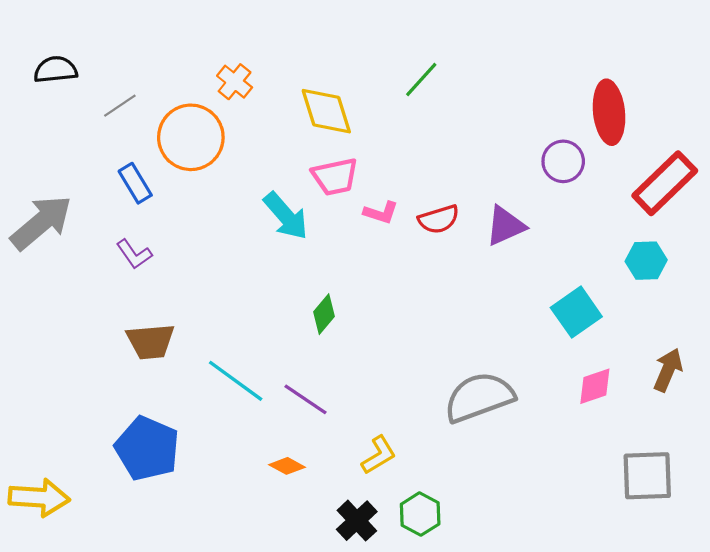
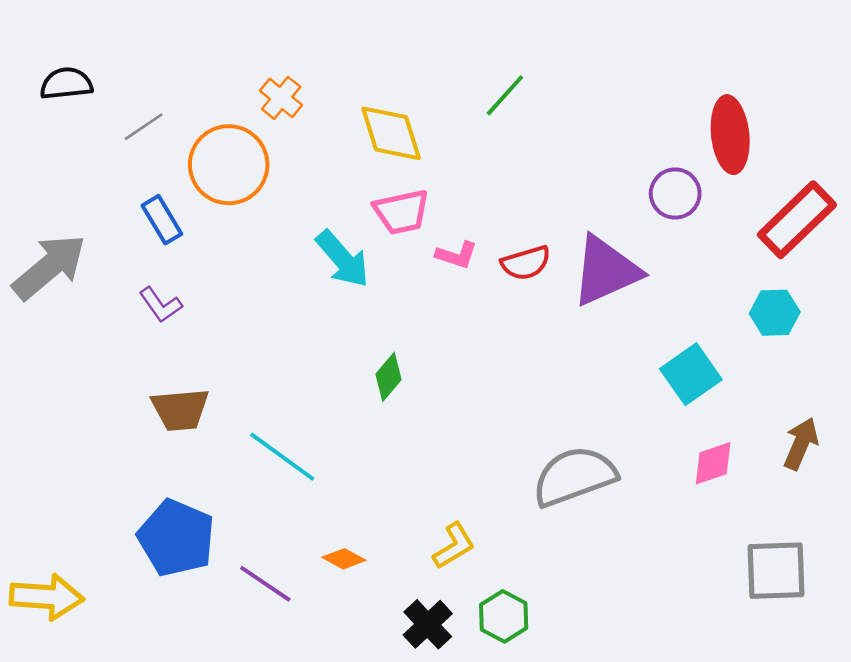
purple triangle: (505, 226) -> (606, 271), size x1.5
purple line: (306, 399) -> (265, 584), moved

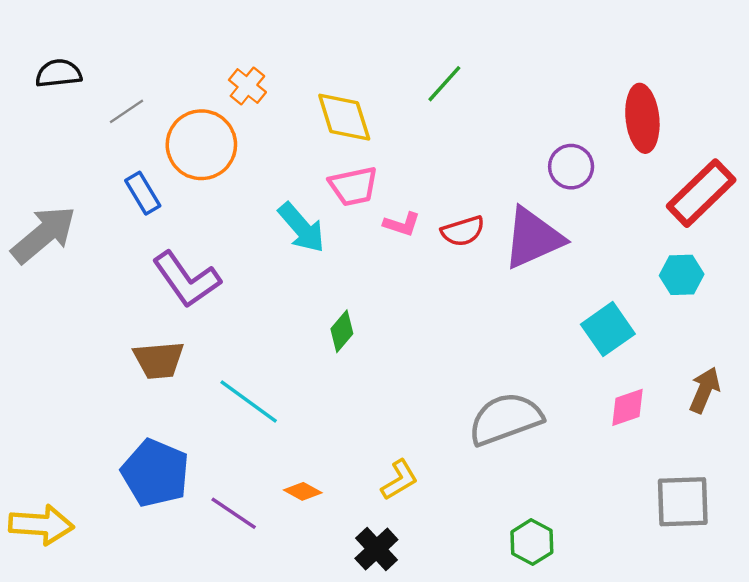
purple circle: (675, 194) -> (571, 167), moved
purple L-shape: (161, 305) -> (186, 279), moved, size x1.8
green hexagon: (504, 616) -> (532, 542), moved

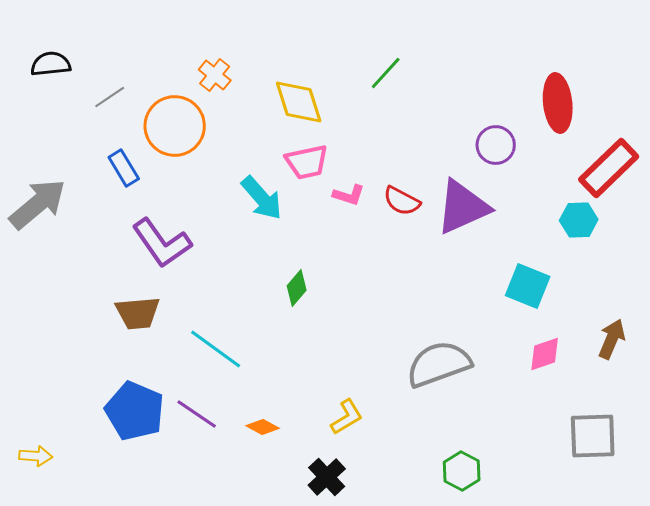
red semicircle: (463, 231) -> (402, 201), turned 45
cyan hexagon: (682, 275) -> (579, 220), moved
cyan square: (608, 329) -> (528, 286), turned -33
purple line: (234, 513) -> (197, 414), moved
yellow arrow: (41, 525) -> (36, 456), size x0.6

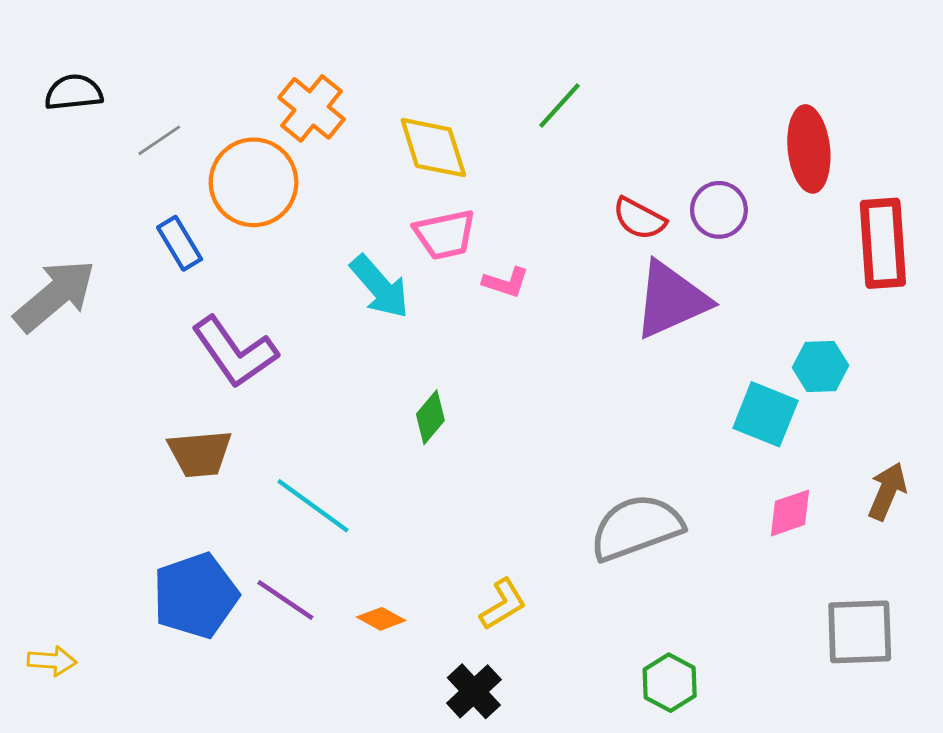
orange cross: (215, 75) -> (312, 108), size x1.4
red rectangle: (609, 168) -> (883, 243), turned -50
red semicircle: (402, 201) -> (639, 219), moved
cyan hexagon: (579, 220) -> (820, 366), moved
blue pentagon: (135, 411) -> (196, 596), turned 30

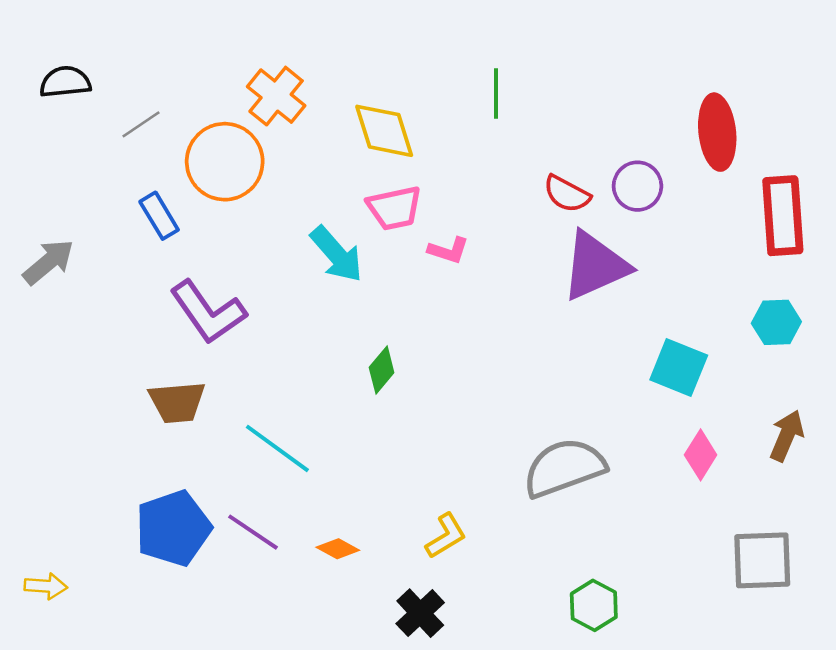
green line: (559, 105) -> (496, 94), turned -42
gray arrow: (55, 295) -> (48, 262), size x0.7
cyan hexagon: (820, 366) -> (776, 322), moved
pink diamond: (790, 513) -> (701, 455), turned -39

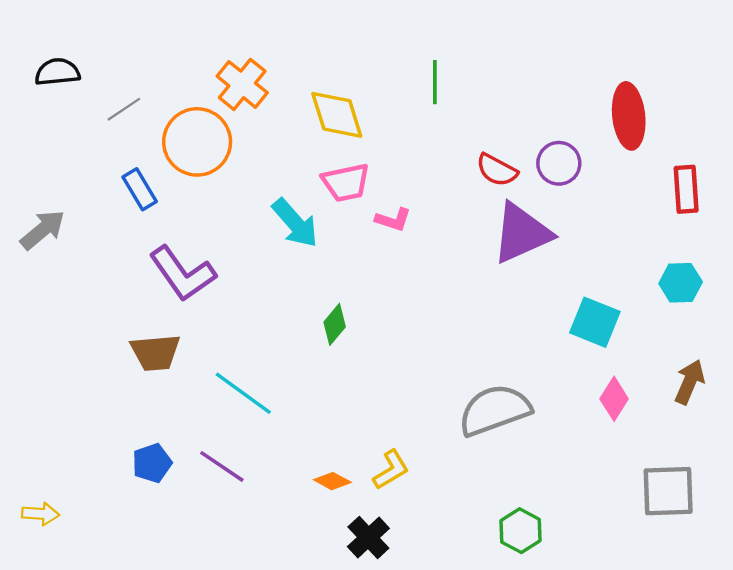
red rectangle: (783, 216) -> (686, 189), size x0.7
blue pentagon: (173, 528) -> (152, 463), size x0.6
orange diamond: (338, 549) -> (332, 481), moved

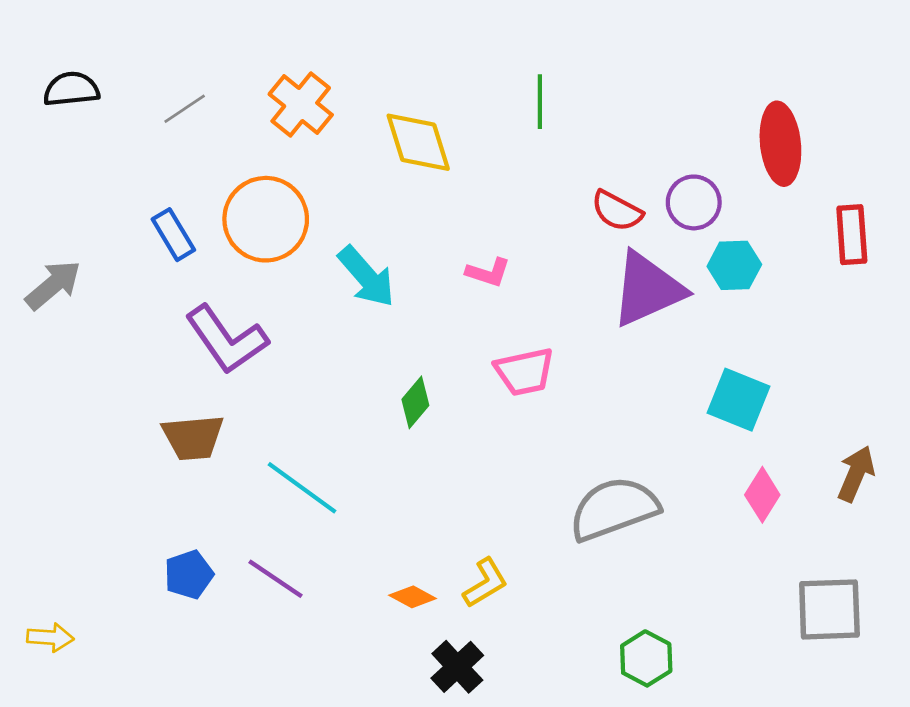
gray line: (124, 109) -> (185, 109), moved
orange circle: (197, 142) -> (266, 219), moved
pink trapezoid: (346, 182) -> (524, 372), moved
cyan hexagon: (681, 283) -> (734, 265), moved

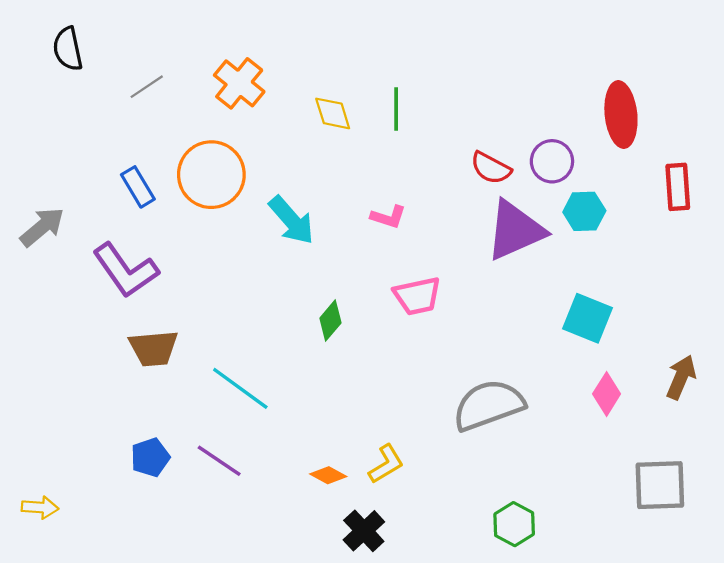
black semicircle: (71, 89) -> (68, 49), moved, turned -96
green line: (540, 102) -> (396, 109), moved
yellow diamond: (418, 142) -> (333, 113), size x0.7
purple L-shape: (227, 340) -> (126, 270), moved

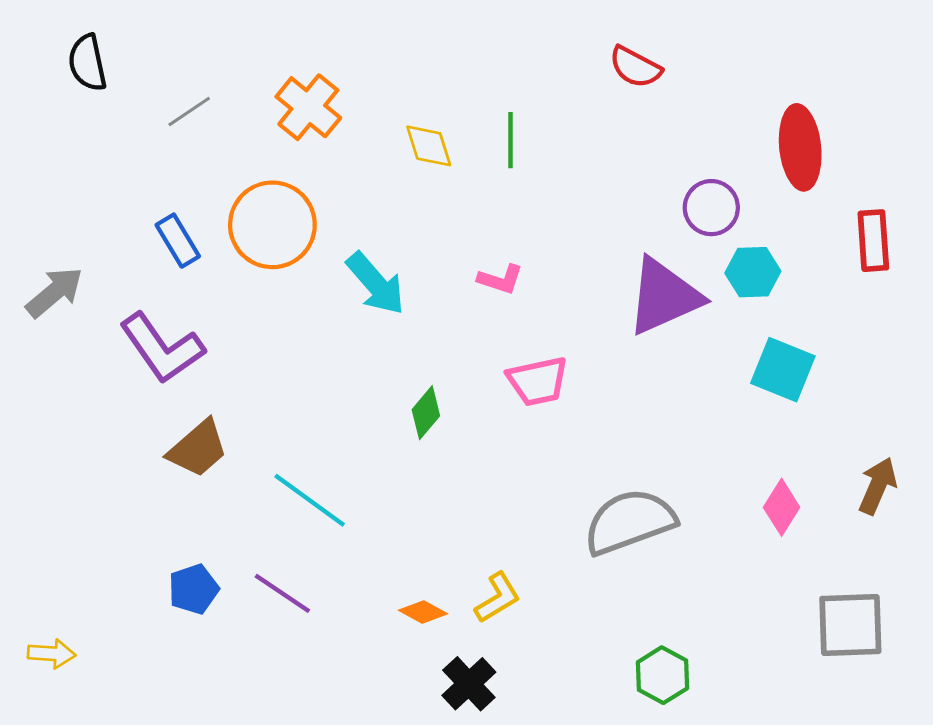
red semicircle: (491, 168) -> (635, 67), moved
cyan square: (588, 318) -> (783, 370), moved
brown trapezoid: (153, 348) -> (198, 449), turned -36

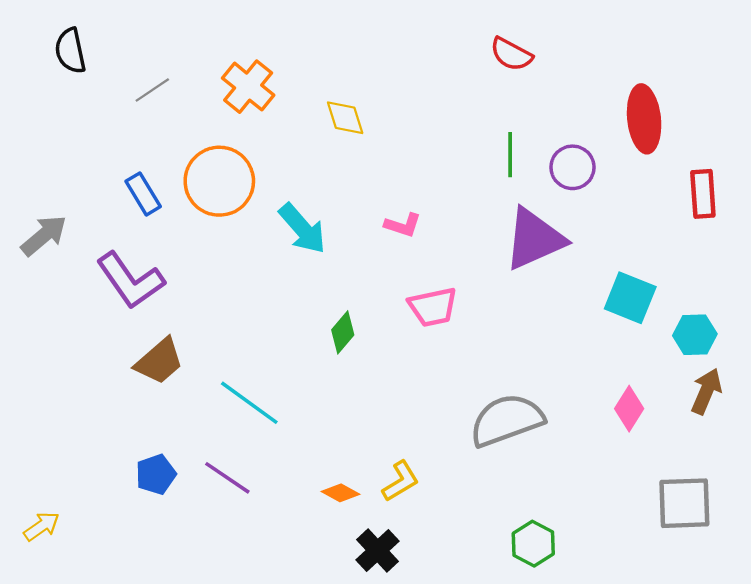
green line: (510, 140) -> (510, 155), moved
cyan hexagon: (753, 272) -> (695, 335), moved
yellow arrow: (52, 654) -> (42, 526), turned -39

